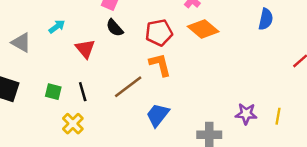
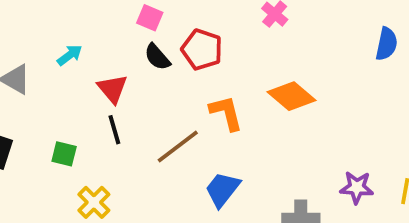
orange diamond: (203, 29) -> (291, 96), moved
red pentagon: (159, 33) -> (202, 50), moved, turned 30
black line: (83, 92) -> (114, 130), moved

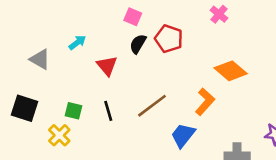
black semicircle: (157, 57) -> (138, 44), turned 72
orange L-shape: (226, 113) -> (205, 102), moved, turned 56
black line: (114, 130) -> (108, 111), moved
yellow cross: (94, 202) -> (59, 135), moved

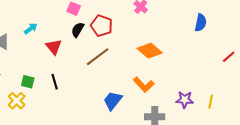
orange L-shape: (205, 102) -> (144, 85), moved, turned 95
brown line: (152, 106) -> (98, 57), moved

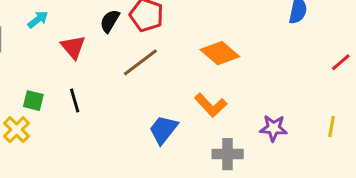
yellow line: (211, 102) -> (332, 127), moved

